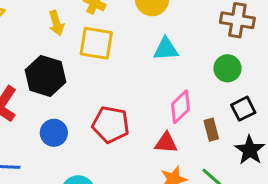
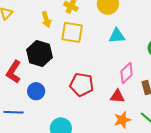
blue circle: (54, 133) -> (36, 91), moved

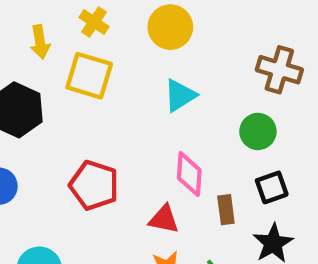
cyan triangle: (117, 36) -> (180, 95), turned -36
pink diamond: (127, 73) -> (189, 174), turned -50

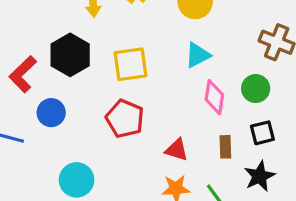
yellow square: (89, 76) -> (130, 64), moved, turned -30
pink diamond: (189, 174) -> (214, 97), moved

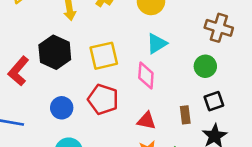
pink diamond: (214, 97) -> (146, 76), moved
blue circle: (51, 113) -> (62, 108), moved

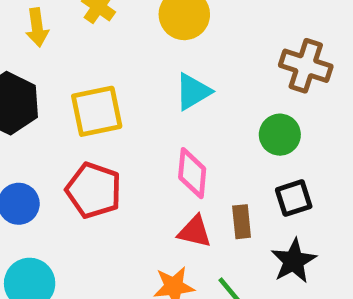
pink diamond: (146, 76) -> (192, 173), moved
red triangle: (147, 121) -> (195, 231), moved

